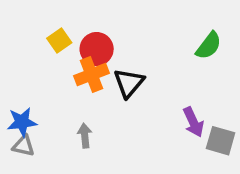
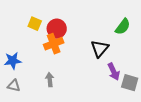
yellow square: (59, 41) -> (35, 24), turned -32
black triangle: (129, 83) -> (100, 49), moved
blue star: (22, 122) -> (13, 61), moved

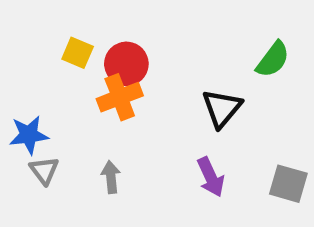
purple arrow: (114, 72) -> (211, 177), moved
gray triangle: (14, 86) -> (44, 170), moved, turned 40

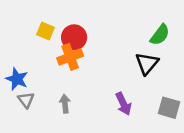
black triangle: (222, 108) -> (147, 63), moved
blue star: (29, 135) -> (17, 79), turned 30

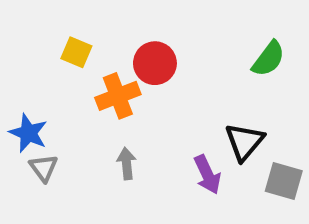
red circle: (74, 37) -> (155, 63), moved
black triangle: (147, 63) -> (244, 142), moved
gray arrow: (65, 104) -> (127, 164), moved

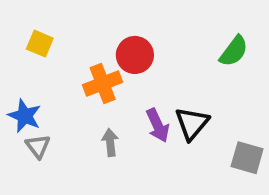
yellow square: (76, 52) -> (40, 44), moved
black triangle: (244, 142) -> (192, 123), moved
purple arrow: (207, 174) -> (158, 125), moved

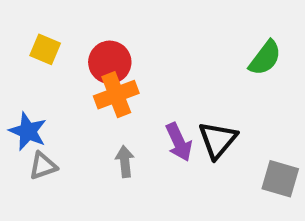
red circle: (135, 55) -> (110, 62), moved
gray triangle: (38, 146) -> (43, 166), turned 48

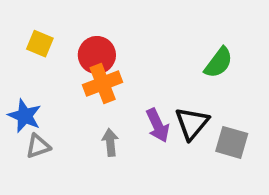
green semicircle: (265, 58) -> (218, 63), moved
gray square: (280, 179) -> (232, 142), moved

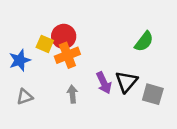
yellow square: (40, 44) -> (45, 44), moved
blue star: (25, 116) -> (20, 60), moved, turned 30

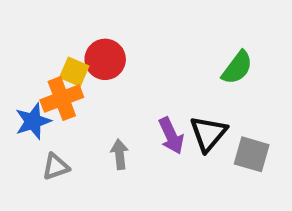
orange cross: (67, 55) -> (62, 99), moved
blue star: (20, 60) -> (33, 121), moved
gray triangle: (25, 97) -> (56, 167), moved

